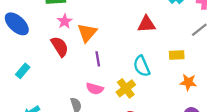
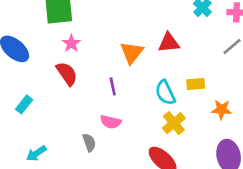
orange triangle: (87, 33) -> (132, 52), moved
yellow rectangle: (177, 55) -> (196, 84), moved
yellow cross: (126, 88) -> (174, 123), moved

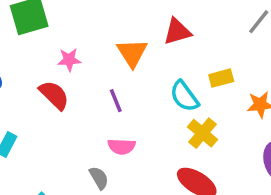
pink star: (71, 43) -> (69, 60), moved, turned -30

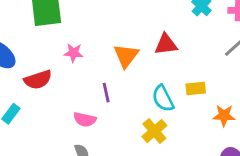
red semicircle: (54, 95) -> (38, 80), moved, turned 108
yellow cross: (202, 133) -> (154, 131), moved
pink semicircle: (121, 146) -> (85, 120), moved

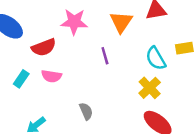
pink star: (74, 53) -> (74, 22), size x1.5
pink semicircle: (85, 120) -> (51, 76), moved

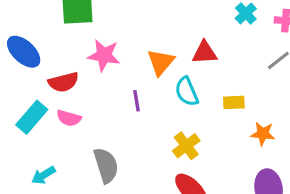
cyan semicircle: (156, 58) -> (187, 92), moved
cyan rectangle: (21, 79) -> (32, 117), size x1.5
gray semicircle: (86, 111) -> (106, 165), size x1.6

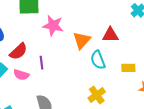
pink star: (104, 55) -> (53, 26), moved
red semicircle: (63, 82) -> (18, 51), turned -30
purple line: (136, 101) -> (41, 63), moved

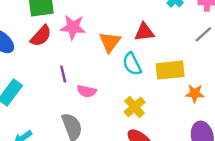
red semicircle: (18, 51) -> (41, 36), moved
yellow rectangle: (128, 68) -> (170, 70), size x1.6
pink semicircle: (21, 75) -> (87, 91), moved

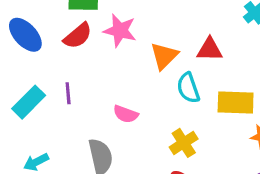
purple line: (63, 74) -> (68, 93), moved

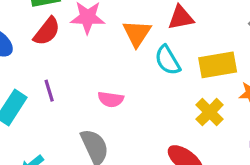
yellow cross: (184, 143) -> (210, 112), moved

